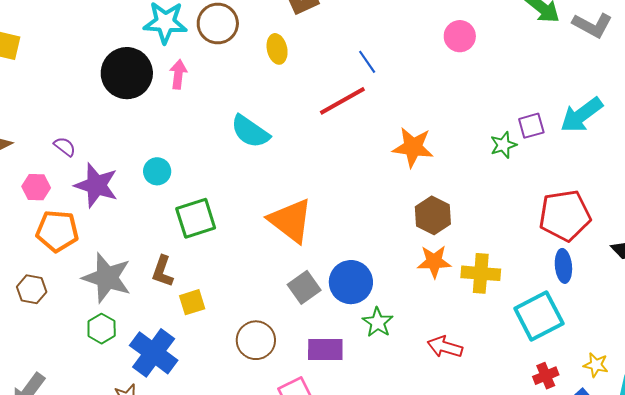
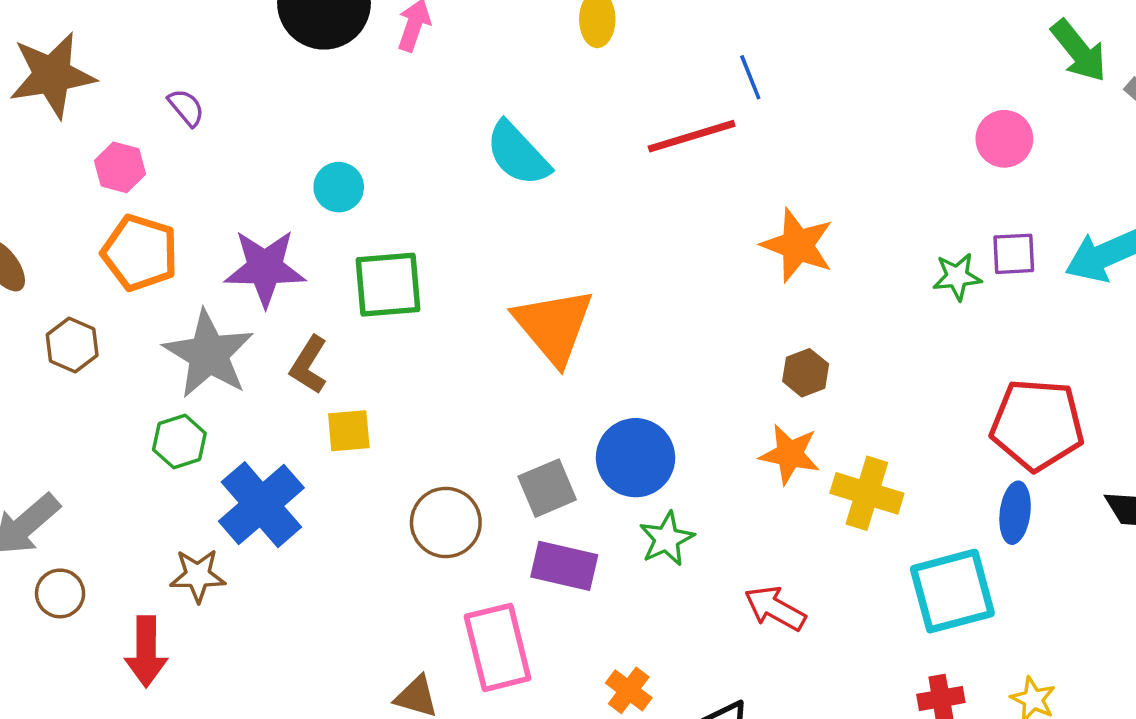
pink circle: (460, 36) -> (1004, 139), moved
purple star: (96, 185) -> (265, 268), moved, turned -30
brown hexagon: (433, 215) -> (806, 373), size x0.7
gray square: (304, 287) -> (547, 488), moved

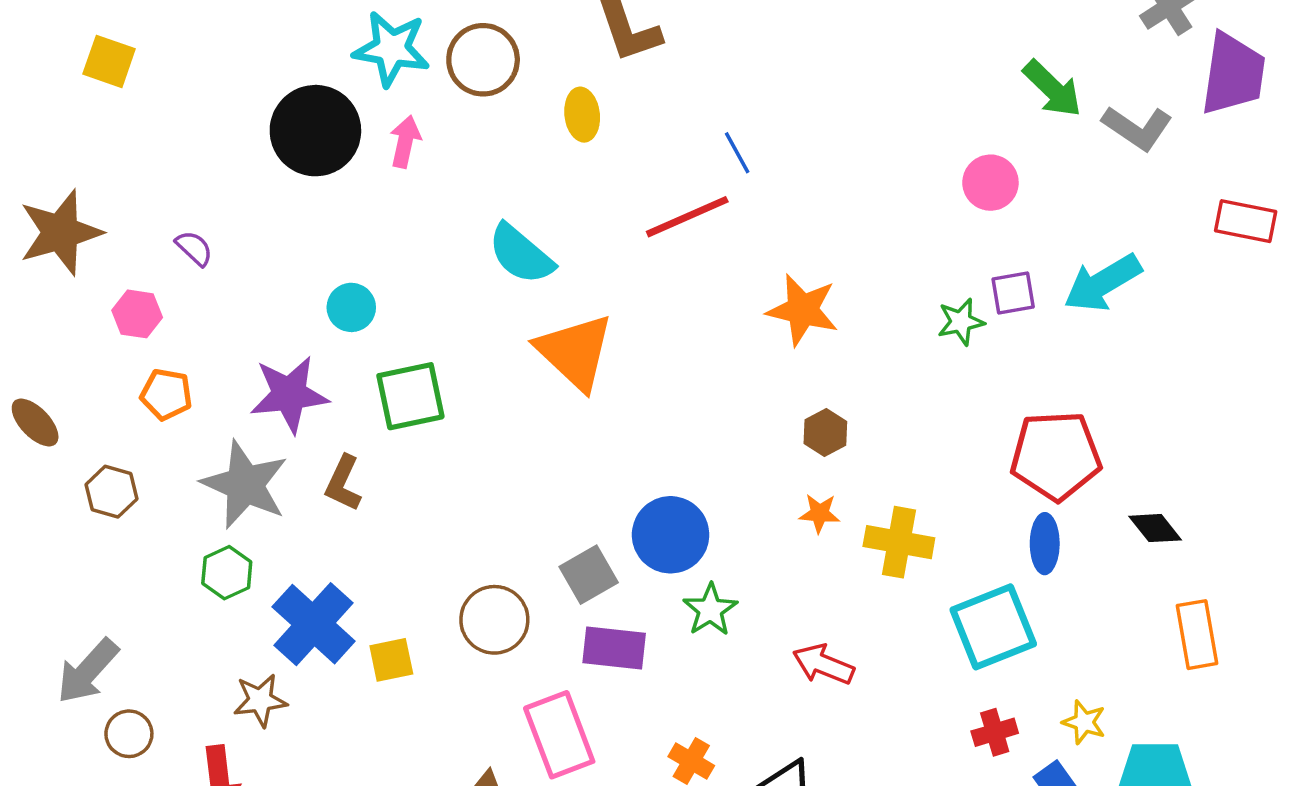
orange pentagon: (140, 253) -> (166, 394), size x0.7
orange triangle: (554, 326) -> (575, 352), moved
yellow square: (349, 431) -> (391, 660), moved
orange star: (790, 454) -> (820, 513), size x0.7

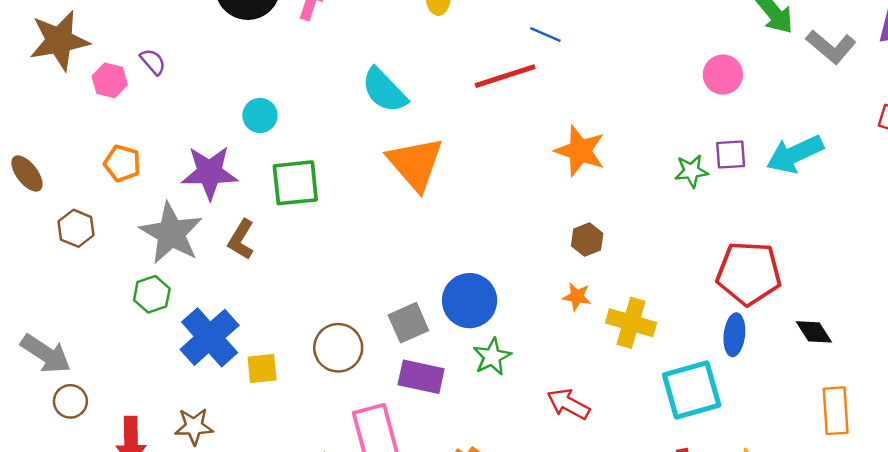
blue line: (737, 153) -> (545, 34), turned -44
pink hexagon: (137, 314) -> (110, 80), moved
gray arrow: (88, 671) -> (46, 354), turned -105
brown star: (260, 700) -> (194, 426), moved

